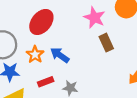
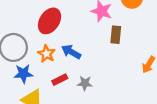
brown rectangle: (106, 43) -> (116, 35), turned 36

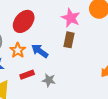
brown rectangle: (116, 35) -> (69, 40), moved

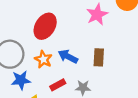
pink star: (71, 18) -> (97, 14), turned 30
brown rectangle: (69, 40) -> (99, 57), moved

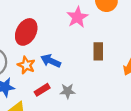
brown rectangle: (99, 57) -> (98, 51), moved

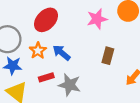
gray star: (68, 91) -> (69, 85), size x1.5

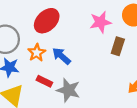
brown rectangle: (108, 56) -> (118, 46), moved
red rectangle: (46, 77) -> (44, 81), turned 40

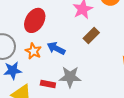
brown rectangle: (118, 46) -> (91, 35), moved, turned 42
red rectangle: (44, 81) -> (48, 84), moved

